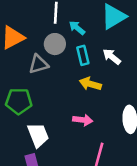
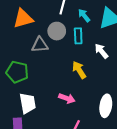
cyan arrow: (77, 28) -> (84, 15), moved
cyan rectangle: (83, 55) -> (78, 36), moved
yellow arrow: (90, 84) -> (79, 70), turned 30

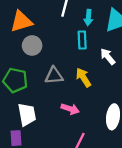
cyan arrow: (84, 15) -> (88, 17), turned -136
gray circle: (57, 31) -> (32, 45), moved
gray triangle: (40, 45) -> (54, 76), moved

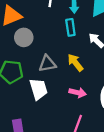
pink arrow: (70, 109) -> (78, 93), moved
white trapezoid: (27, 115) -> (39, 89), moved

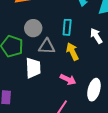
cyan rectangle: (70, 27) -> (67, 27), moved
gray circle: (24, 37) -> (33, 28), moved

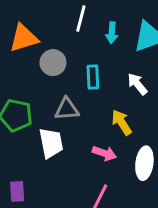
gray circle: (33, 28) -> (53, 63), moved
yellow arrow: (72, 52) -> (122, 122), moved

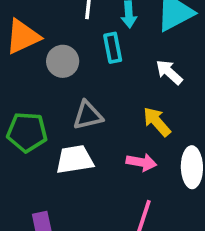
cyan rectangle: (93, 77) -> (113, 48), moved
white trapezoid: (51, 143) -> (75, 159), turned -80

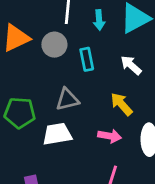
cyan rectangle: (113, 48) -> (87, 59), moved
gray circle: (63, 61) -> (54, 45), moved

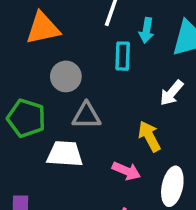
gray circle: (54, 45) -> (66, 76), moved
cyan rectangle: (87, 59) -> (123, 56), moved
white arrow: (131, 65) -> (172, 93), turned -105

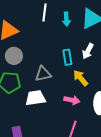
cyan rectangle: (123, 56) -> (67, 57), moved
gray circle: (66, 76) -> (14, 56), moved

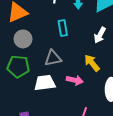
cyan rectangle: (67, 57) -> (63, 28), moved
pink arrow: (72, 100) -> (75, 80), moved

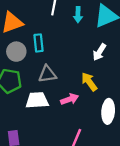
cyan rectangle: (63, 28) -> (38, 43), moved
pink arrow: (75, 80) -> (70, 99), turned -35

